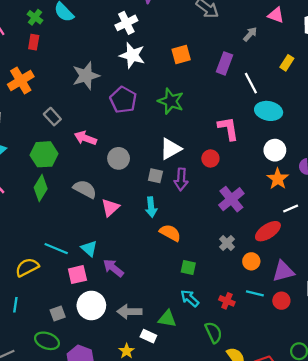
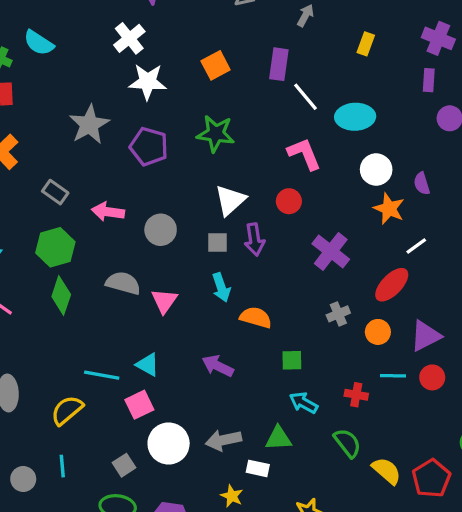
white line: (251, 83) -> (306, 97), moved
gray cross: (227, 243) -> (338, 314), turned 35
purple arrow: (113, 268) -> (218, 366), moved

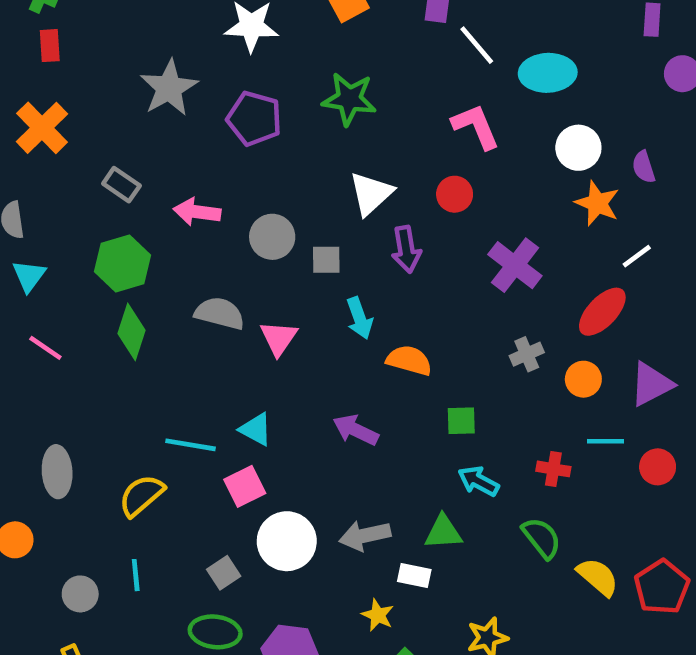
gray square: (217, 242) -> (326, 260), moved
red circle: (432, 377) -> (658, 467), moved

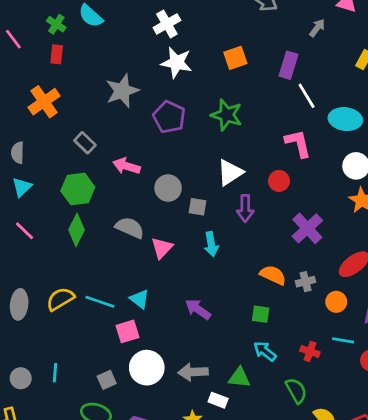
orange semicircle: (409, 360) -> (273, 275), moved
yellow semicircle: (141, 495) -> (60, 299), moved

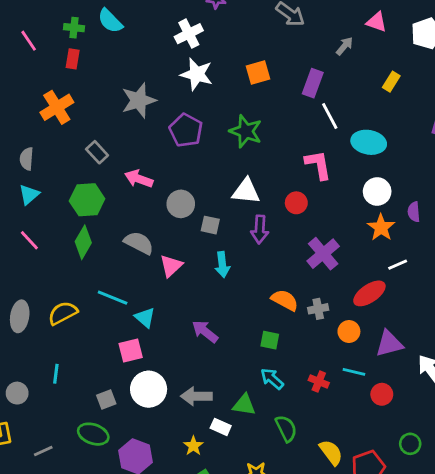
green cross: (56, 24) -> (74, 28), turned -30
white triangle: (230, 172) -> (246, 191), turned 36
cyan line: (100, 302) -> (113, 298), moved
cyan line: (55, 373) -> (56, 374), moved
green semicircle: (296, 391) -> (286, 428), moved

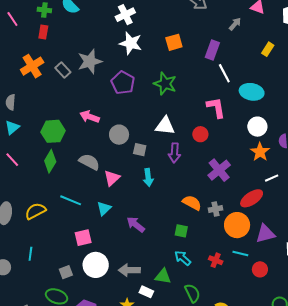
gray rectangle: (97, 152) -> (63, 70), moved
cyan triangle: (145, 318) -> (104, 208), moved, turned 35
orange circle: (349, 331) -> (237, 225), size x1.6

